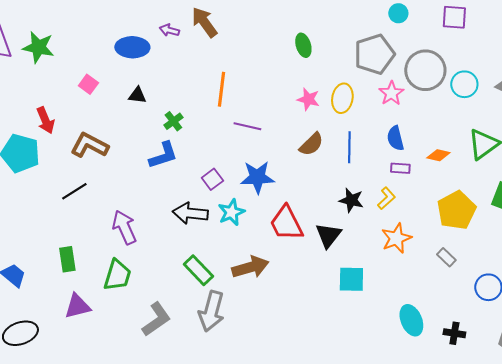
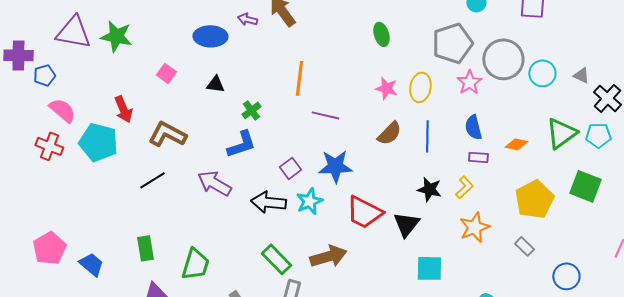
red trapezoid: (286, 223) -> (364, 212), turned -36
purple arrow: (124, 227) -> (214, 183), moved, turned -36

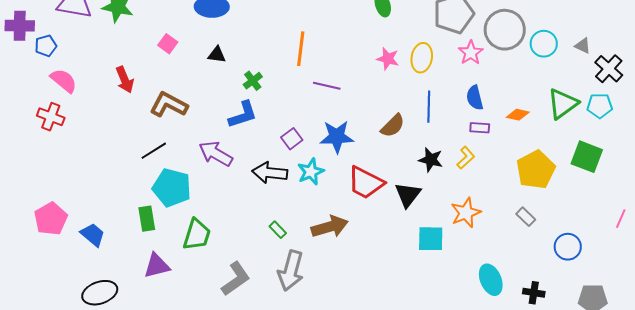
brown semicircle: (389, 133) -> (393, 126), moved
cyan pentagon: (98, 142) -> (172, 188), moved
orange star: (474, 227) -> (466, 213), moved
green rectangle: (276, 259) -> (278, 230), size x0.6

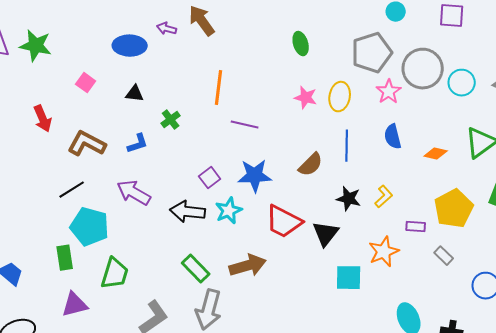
blue L-shape: (243, 115) -> (138, 144), moved, size x0.7
purple rectangle: (480, 128) -> (416, 227), moved
green rectangle: (278, 230) -> (196, 269), size x1.6

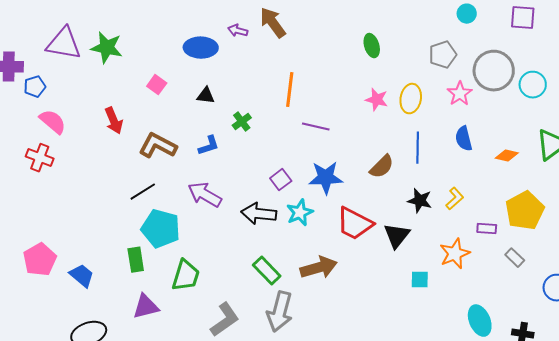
gray pentagon: (372, 53) -> (443, 55), size x0.7
cyan square: (349, 278) -> (420, 280), size x0.7

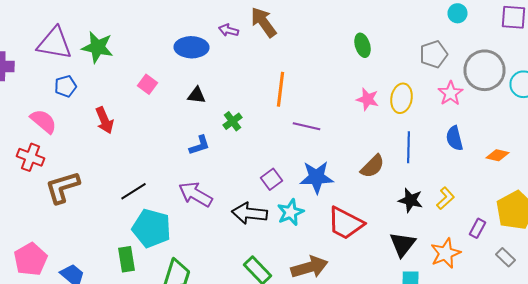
blue pentagon: (35, 87) -> (66, 86), moved
brown L-shape: (158, 146) -> (62, 187), moved, turned -45
purple rectangle: (487, 229) -> (478, 228), turned -66
black triangle: (397, 236) -> (402, 244), moved

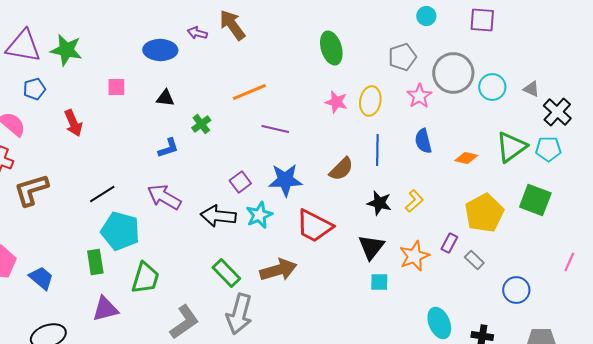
green ellipse: (362, 45) -> (331, 48), size x1.4
pink square: (148, 84) -> (116, 87), turned -36
orange line: (280, 89) -> (249, 92), turned 60
purple rectangle: (478, 228) -> (449, 243), moved

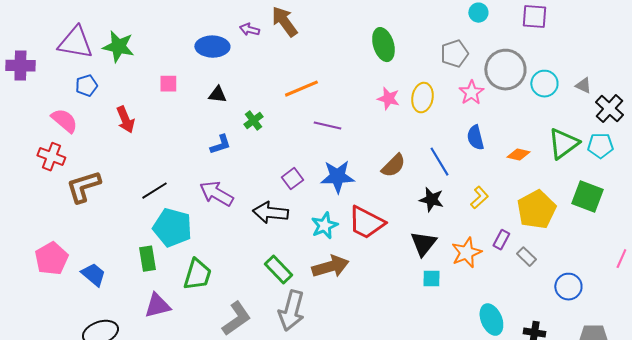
blue line: (377, 150) -> (439, 162), moved, turned -32
yellow L-shape: (414, 201) -> (479, 198), moved
cyan star: (259, 215) -> (324, 226), moved

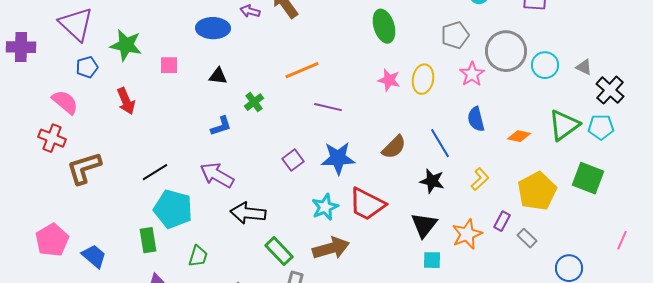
purple triangle: (75, 43) -> (76, 24), turned 33
green star: (118, 47) -> (126, 45), moved
black arrow: (270, 213) -> (248, 213), moved
green trapezoid: (197, 275) -> (198, 256), size x0.7

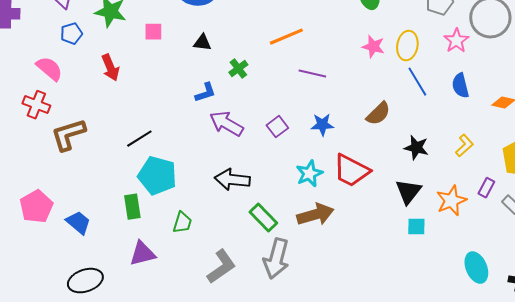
blue line: (440, 143) -> (417, 82), moved
blue star: (338, 158) -> (322, 125), size x0.7
purple arrow: (217, 175) -> (226, 124), moved

